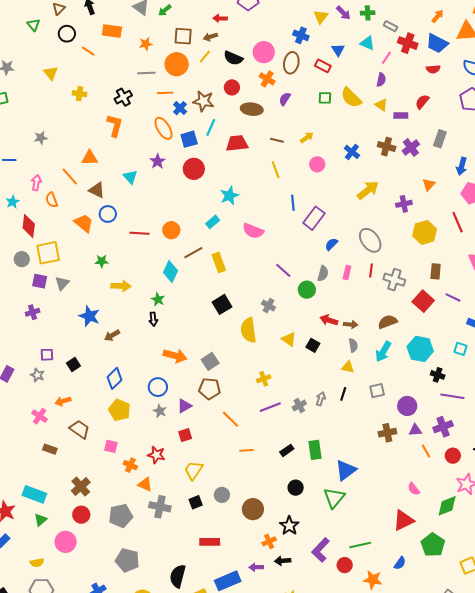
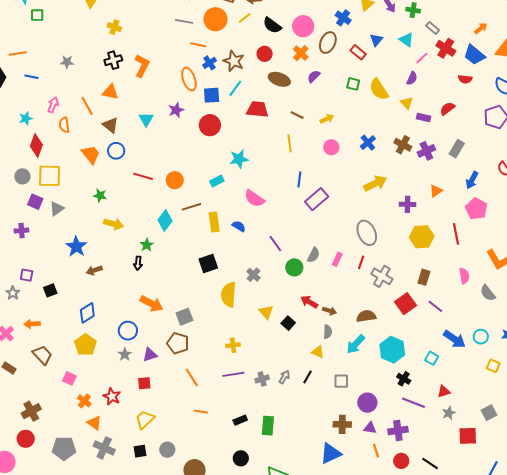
black cross: (123, 97) -> (113, 60), moved
blue semicircle: (331, 244) -> (239, 226), moved, turned 64
blue triangle: (346, 470) -> (331, 453), moved

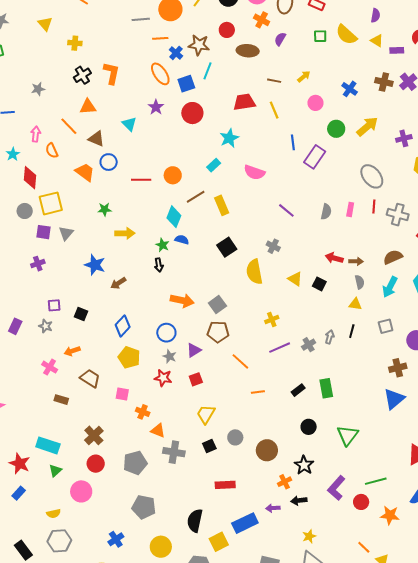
red trapezoid: (257, 109) -> (244, 102), moved
blue semicircle: (239, 226) -> (182, 240), moved
green circle: (294, 267) -> (336, 129), moved
black square: (50, 290) -> (81, 314), turned -32
red star: (112, 396) -> (163, 378), moved

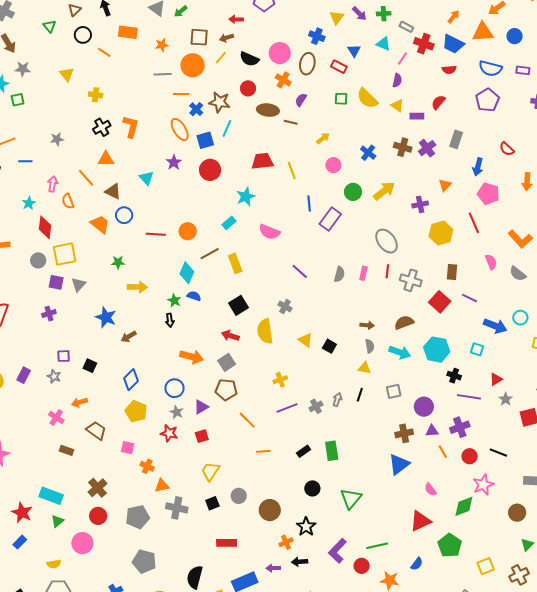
brown line: (274, 81) -> (291, 122), moved
red arrow: (334, 258) -> (230, 336), moved
cyan arrow: (390, 287) -> (400, 352), turned -100
orange triangle: (158, 431) -> (162, 486), turned -35

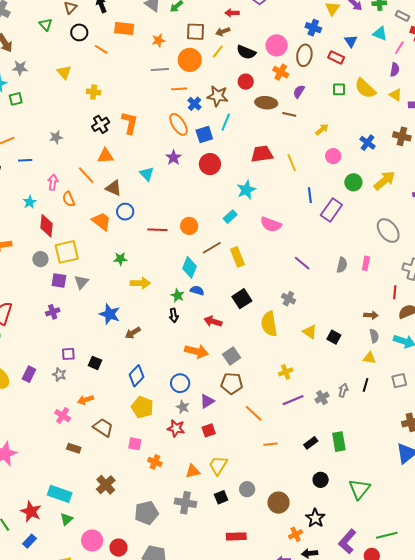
red line: (387, 271) -> (395, 292), moved
red arrow: (230, 336) -> (213, 321), moved
orange triangle: (162, 486) -> (193, 471), moved
red circle: (98, 516) -> (119, 548), moved

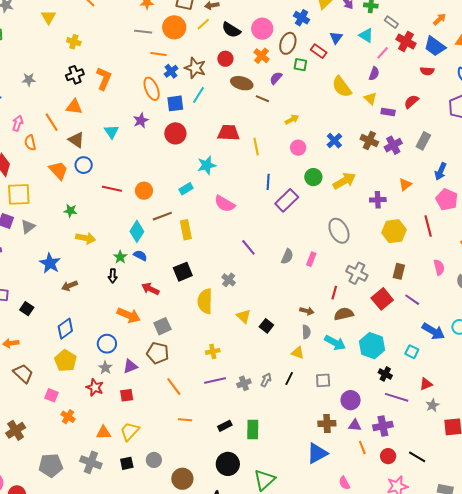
green square: (339, 89) -> (300, 65), moved
black circle: (321, 480) -> (228, 464), size x1.5

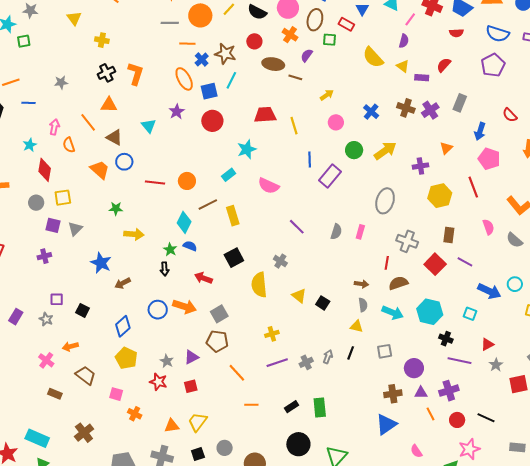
yellow square: (19, 194) -> (63, 198), size x0.7
gray ellipse: (339, 231) -> (385, 201), turned 50
blue circle: (107, 344) -> (158, 310), moved

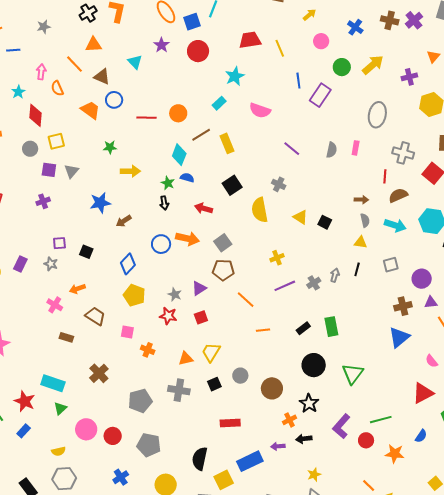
blue star: (101, 263) -> (100, 203), turned -30

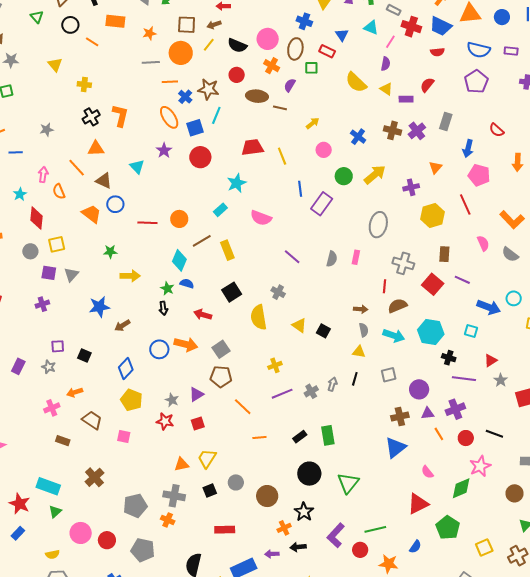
pink cross: (55, 305) -> (52, 408), turned 35
orange cross: (148, 350) -> (168, 520), moved

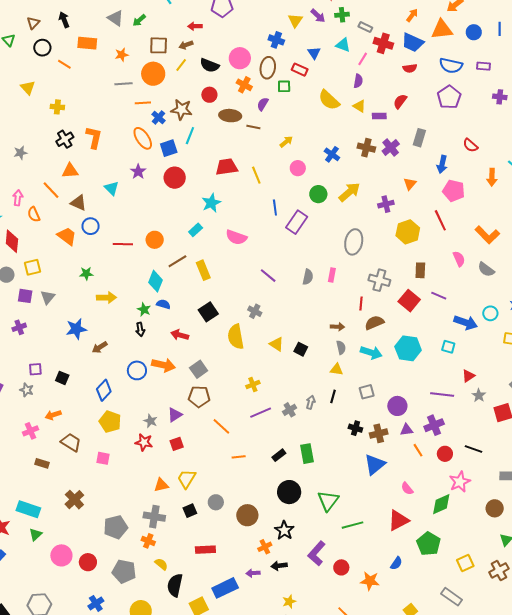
black cross: (449, 358) -> (355, 428), moved
green line: (375, 529) -> (352, 525), moved
yellow semicircle: (52, 554) -> (161, 564), moved, turned -128

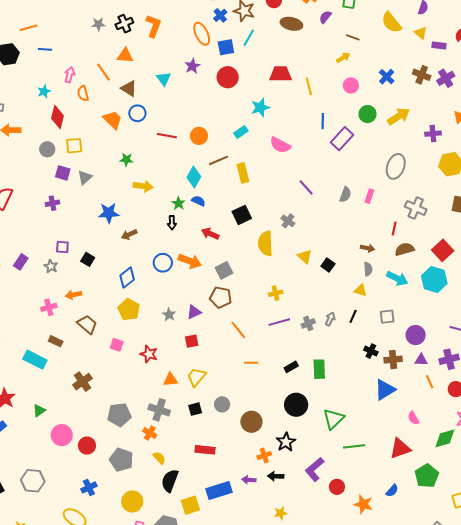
brown line: (253, 127) -> (353, 37), moved
gray star: (20, 153) -> (98, 24), moved
red square: (409, 301) -> (443, 250), moved
red star: (144, 442) -> (149, 354), moved
cyan rectangle: (28, 509) -> (35, 360), moved

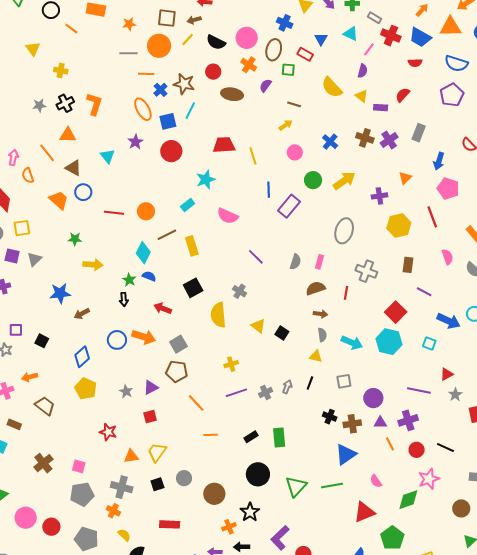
brown semicircle: (405, 249) -> (316, 288), moved
pink square: (117, 345) -> (79, 466), moved
green line: (354, 446) -> (332, 486), moved

